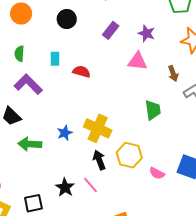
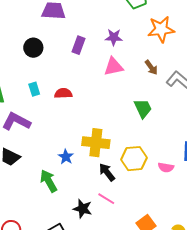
green arrow: (30, 144) -> (49, 181), moved, turned 75

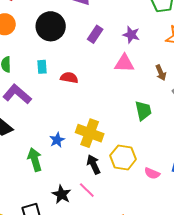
black circle: (33, 48) -> (51, 26), size x1.5

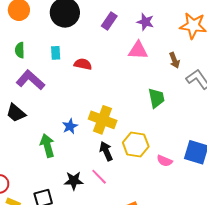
black star: (61, 194) -> (74, 181), turned -30

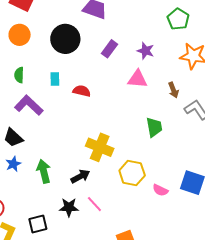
blue star: (70, 126) -> (13, 164), moved
black arrow: (106, 151) -> (80, 176), moved, turned 84

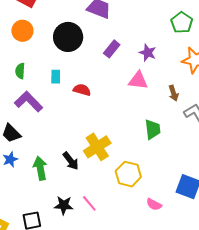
yellow cross: (100, 147) -> (97, 147), turned 32
black arrow: (80, 176) -> (71, 161), moved, turned 78
pink semicircle: (160, 190) -> (154, 204), moved

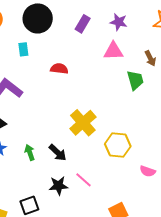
cyan rectangle: (56, 77) -> (23, 49), moved
green trapezoid: (153, 129) -> (135, 80), moved
black arrow: (71, 161) -> (58, 153), moved
green arrow: (40, 168) -> (30, 152), size x0.7

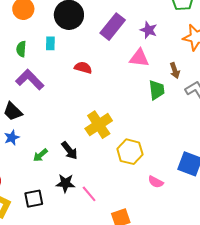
purple rectangle: (83, 24) -> (113, 27), size x1.5
green arrow: (30, 152) -> (40, 155), moved, turned -119
pink line: (84, 180) -> (89, 194), moved

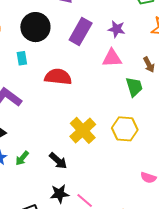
red semicircle: (83, 68) -> (58, 77), size x1.5
yellow hexagon: (130, 152) -> (125, 129), moved
green arrow: (40, 155) -> (22, 158), moved

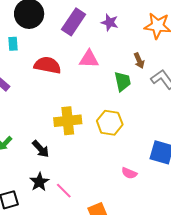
pink triangle: (112, 58) -> (89, 59), moved
yellow cross: (83, 130) -> (68, 121), turned 32
black star: (60, 194) -> (39, 182), turned -30

